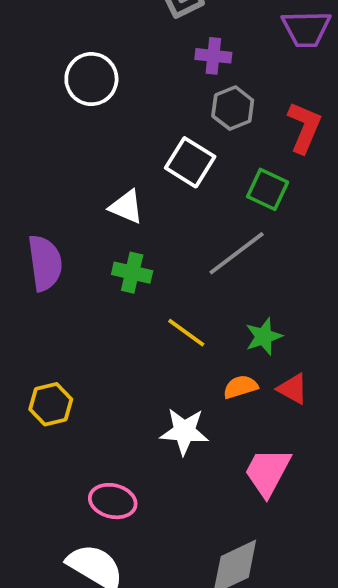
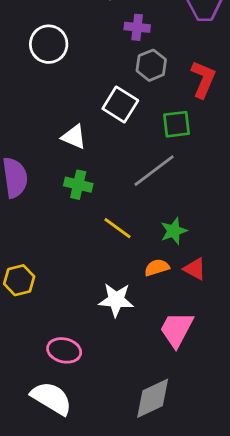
green square: (268, 189) -> (177, 124), turned -32

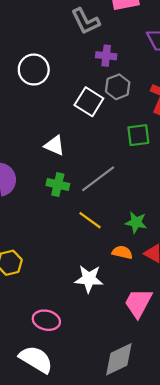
white square: (120, 105) -> (89, 102), moved
gray line: (154, 171) -> (98, 179), moved
green star: (174, 231) -> (136, 222), turned 30
orange semicircle: (157, 268) -> (122, 252), turned 30

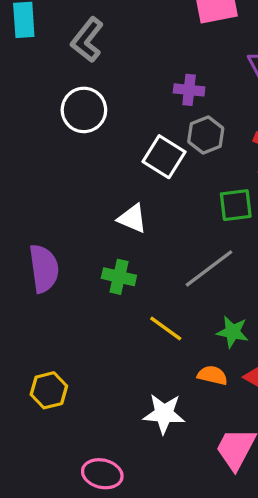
gray L-shape: (85, 21) -> (87, 40), moved, turned 64
white triangle: (54, 145) -> (132, 218), moved
gray line: (98, 179) -> (209, 268), moved

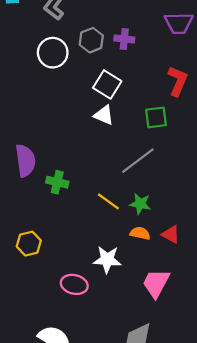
gray hexagon: (206, 135) -> (91, 40), moved
white triangle: (132, 218) -> (104, 115), moved
green cross: (119, 277) -> (57, 182), moved
green star: (232, 332) -> (140, 204), moved
pink ellipse: (102, 474) -> (74, 284), moved

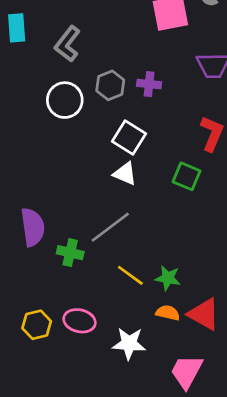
green square: (156, 117) -> (186, 176), turned 30
gray line: (138, 161) -> (110, 227), moved
red triangle: (171, 234) -> (204, 314), size x1.5
pink ellipse: (74, 284) -> (80, 321), moved

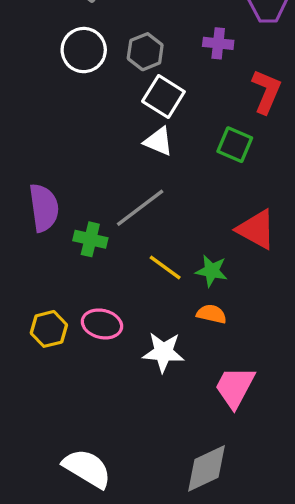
purple cross: (149, 84) -> (218, 43), moved
gray hexagon: (110, 85) -> (145, 52), moved
red triangle: (204, 314) -> (256, 229), moved

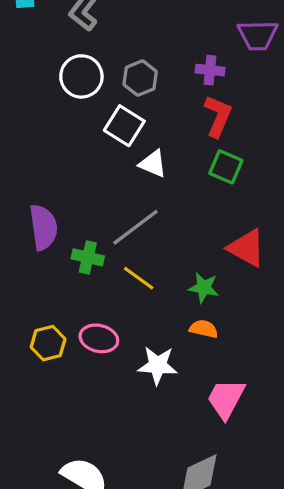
red L-shape: (266, 92) -> (218, 116), moved
white square: (163, 97) -> (124, 126), moved
yellow line: (165, 268) -> (139, 278), moved

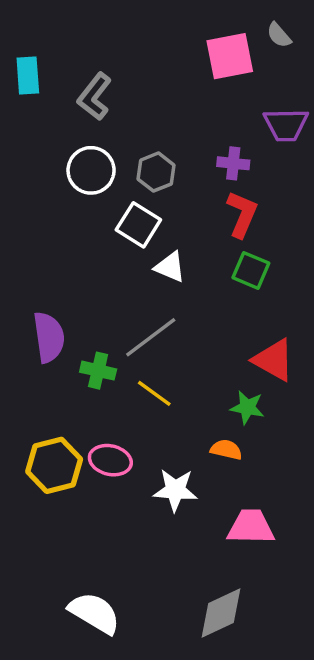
green star: (204, 288) -> (247, 407), moved
yellow hexagon: (48, 343) -> (54, 465), size x1.4
pink trapezoid: (226, 399) -> (251, 527), turned 63

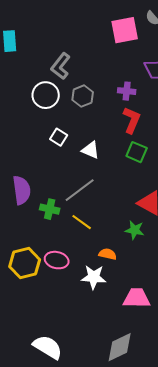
gray L-shape: (95, 97) -> (61, 66), moved
white square: (138, 225) -> (59, 137), moved, size x0.7
orange semicircle: (226, 450) -> (108, 254), moved

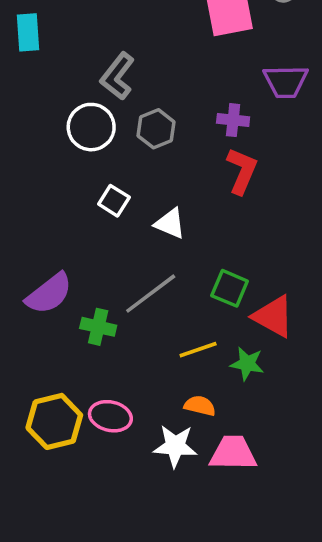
green square: (137, 152) -> (230, 288), moved
purple semicircle: (22, 190) -> (49, 294), turned 60
yellow line: (82, 222) -> (198, 350), moved, turned -55
pink trapezoid: (137, 298) -> (233, 453), moved

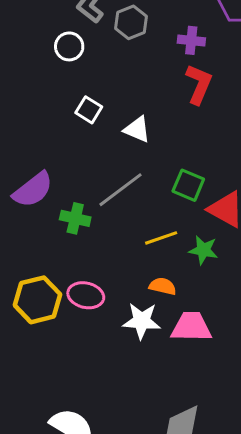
white circle: (91, 127) -> (69, 46), size x0.7
gray hexagon: (156, 129) -> (131, 22), moved

